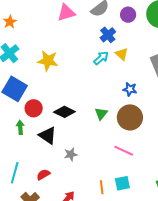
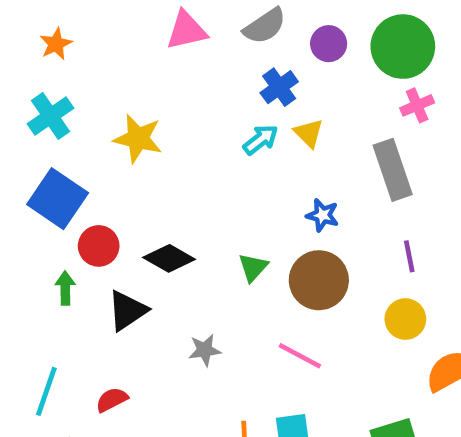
black triangle: (48, 136) -> (127, 311), turned 48
gray star: (71, 154) -> (205, 350), moved

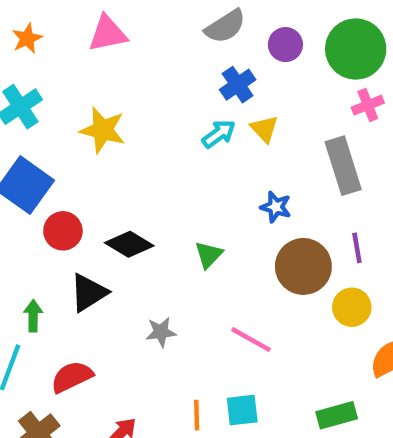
pink triangle: (186, 30) -> (108, 34), moved
brown circle: (319, 280) -> (303, 266), moved
green arrow: (65, 288) -> (33, 316), moved
red semicircle: (112, 400) -> (72, 377), size x1.4

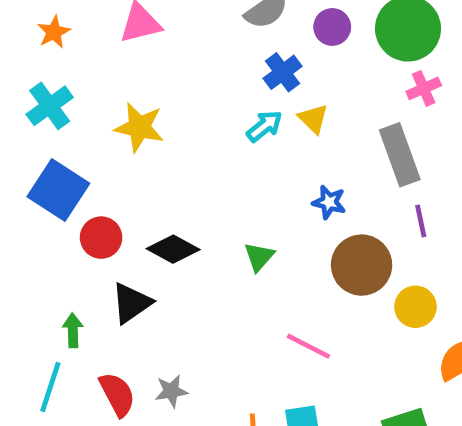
purple line: (357, 248) -> (421, 221), moved
gray star: (161, 332) -> (171, 391), moved
red semicircle: (72, 377) -> (117, 394), turned 90

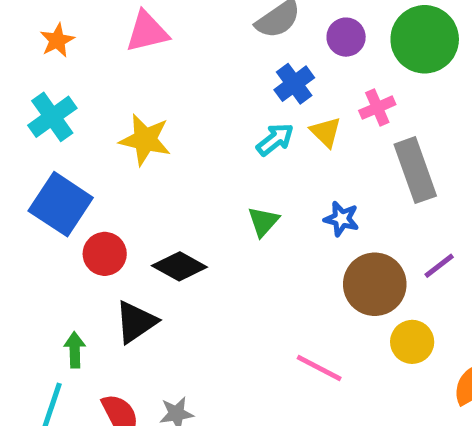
pink cross: (424, 88) -> (377, 108), moved
purple line: (421, 221) -> (439, 266), moved, turned 64
green triangle: (259, 257) -> (263, 221), moved
yellow circle: (415, 307) -> (412, 342), moved

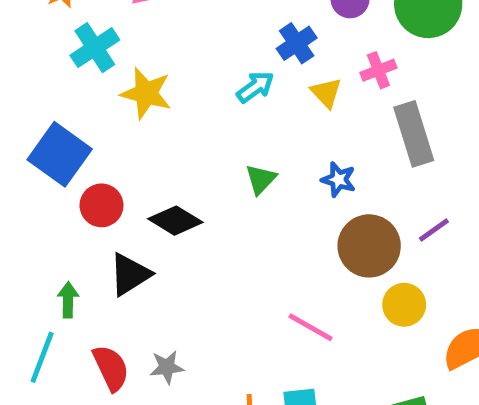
cyan cross: (52, 117) -> (95, 48), moved
cyan arrow: (275, 139) -> (255, 87), moved

